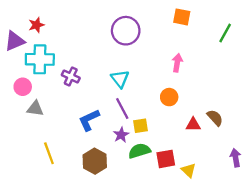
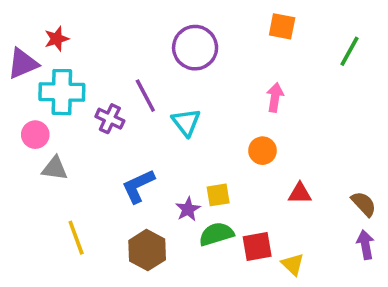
purple line: (122, 109) -> (145, 96), moved
brown semicircle: (215, 118) -> (364, 204), moved

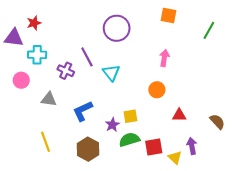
purple triangle: (23, 64) -> (14, 38), turned 30
cyan cross: (62, 92) -> (37, 55), size x0.7
gray triangle: (55, 168) -> (49, 99), moved
purple arrow: (365, 245) -> (192, 146), moved

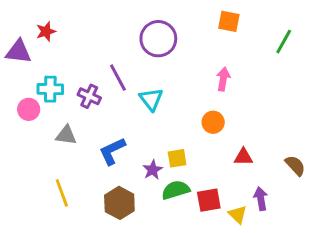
cyan cross: (37, 55) -> (50, 89), moved

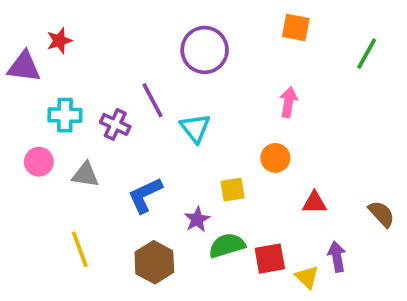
pink circle: (29, 109) -> (39, 162), moved
yellow square: (177, 158) -> (233, 190), moved

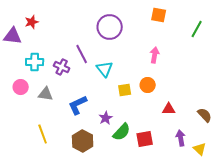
yellow square: (233, 190) -> (125, 90), moved
green semicircle: (227, 245) -> (122, 132), turned 150
yellow triangle: (307, 277) -> (200, 149), moved

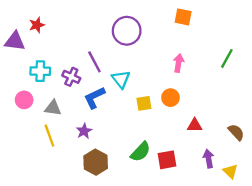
green line: (197, 29) -> (227, 58), moved
blue L-shape: (78, 105) -> (94, 98), moved
purple star: (106, 118) -> (84, 131), moved
yellow line: (43, 134) -> (49, 136), moved

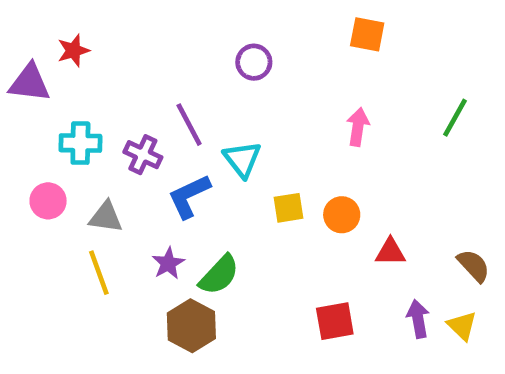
purple circle: (127, 31) -> (254, 62), size x0.6
orange circle: (170, 98) -> (342, 215), moved
green semicircle: (140, 152) -> (219, 275), moved
yellow triangle: (230, 171) -> (462, 326), moved

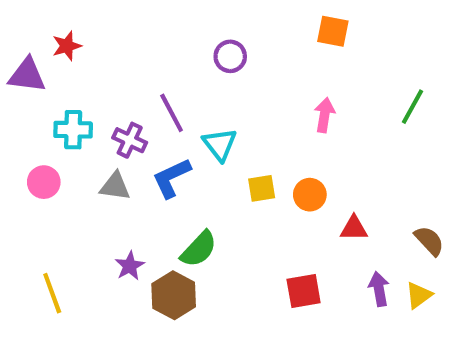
gray triangle: (106, 217) -> (115, 186), moved
purple star: (168, 263) -> (130, 266), moved
yellow line: (99, 273) -> (52, 293), moved
yellow triangle: (462, 326) -> (419, 295), turned 40

